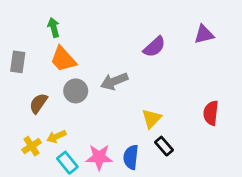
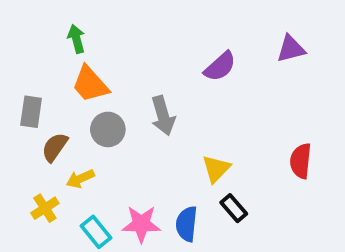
gray rectangle: (18, 62) -> (31, 112), moved
gray arrow: (114, 81) -> (163, 116), turned -84
yellow arrow: (56, 136) -> (80, 179), moved

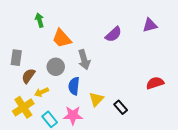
orange trapezoid: (90, 84) -> (62, 38), moved
red semicircle: (301, 161) -> (155, 83), turned 66
yellow triangle: (216, 169) -> (96, 99), moved
yellow cross: (45, 208) -> (23, 107), size x1.5
blue semicircle: (187, 224) -> (74, 86), moved

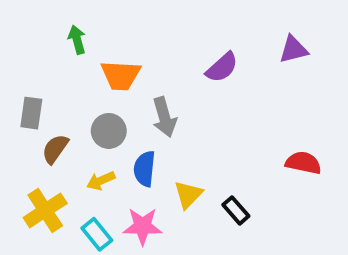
orange trapezoid: (62, 38) -> (121, 75), turned -45
red semicircle: (155, 83) -> (303, 163), turned 30
yellow arrow: (42, 92) -> (101, 181), moved

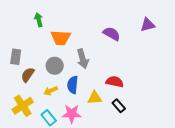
purple semicircle: (222, 67) -> (112, 34), turned -108
red semicircle: (303, 163) -> (115, 82), moved
yellow triangle: (188, 195) -> (95, 98), turned 42

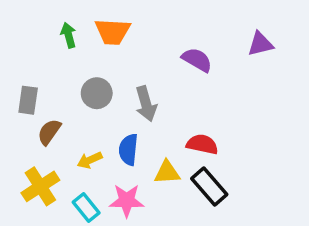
orange trapezoid: (61, 38) -> (113, 32), moved
gray circle: (55, 66) -> (97, 93), moved
black rectangle: (119, 106) -> (209, 186), size x1.5

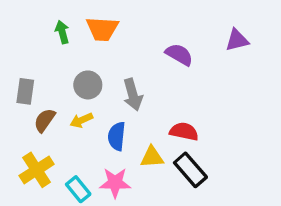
yellow arrow: (90, 160) -> (81, 120), moved

